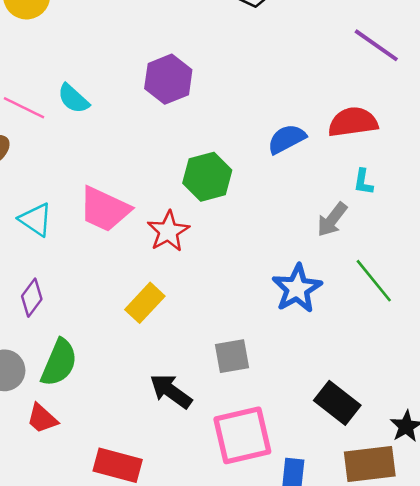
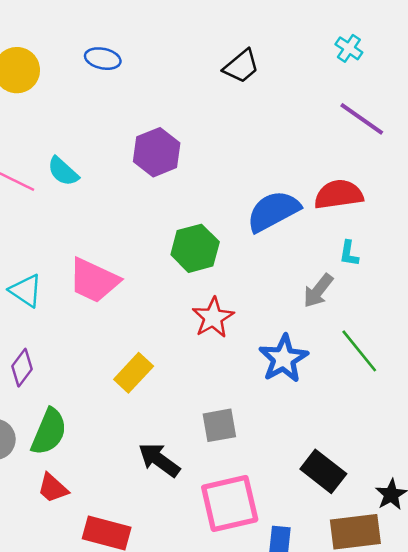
blue semicircle: (287, 139) -> (273, 211), size x1.4
red star: (168, 231) -> (213, 318), moved
red trapezoid: (42, 418) -> (53, 488), moved

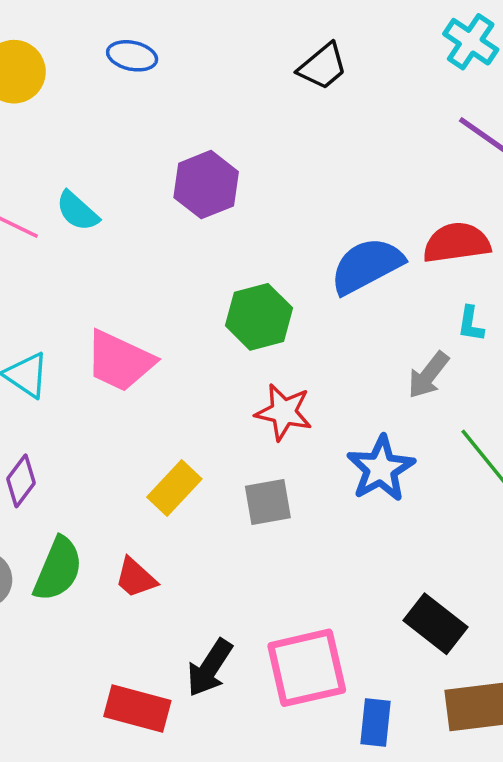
cyan cross: (349, 48) -> (471, 42), size x1.4
red star: (213, 318) -> (284, 412), turned -30
gray square: (219, 425) -> (268, 502), moved
black arrow: (159, 460) -> (210, 668), moved, turned -93
red trapezoid: (53, 488) -> (136, 578), moved

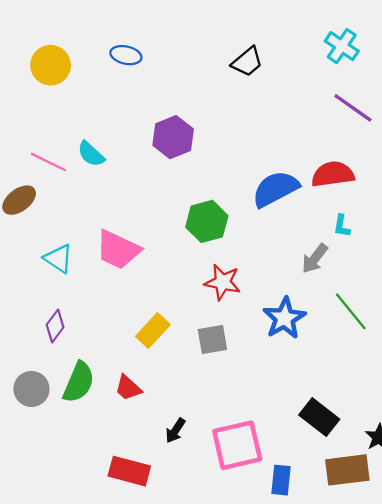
black arrow: (210, 668) -> (175, 431), moved, size x0.7

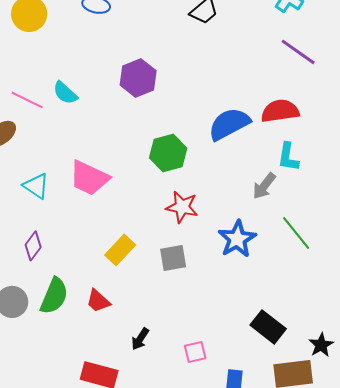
cyan L-shape: (342, 226) -> (288, 157), size x1.4
pink square: (237, 445) -> (195, 352), size x0.5

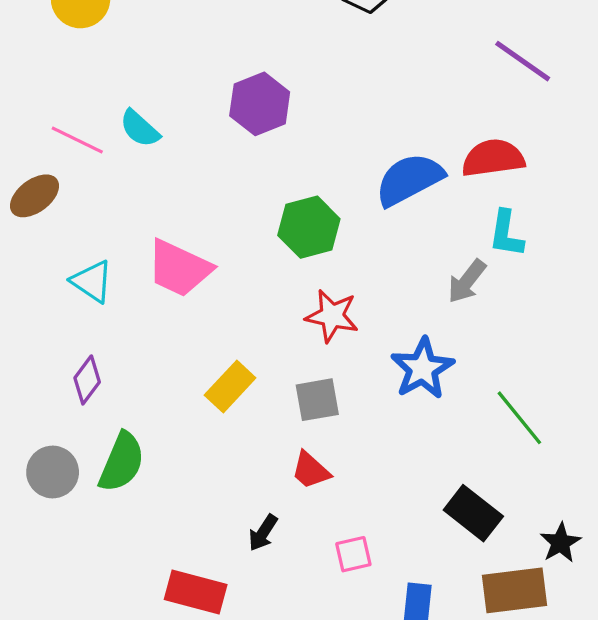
green line: (296, 233) -> (519, 418), moved
red trapezoid: (98, 301) -> (311, 470), moved

